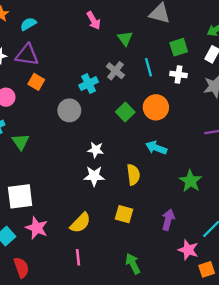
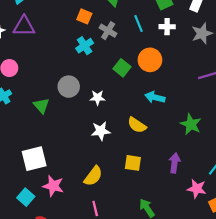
orange square: (36, 82) -> (84, 16), moved
gray circle: (69, 110) -> (69, 87), moved
green triangle: (21, 142) -> (41, 106), moved
white star: (96, 150) -> (98, 98), moved
yellow semicircle: (133, 175) -> (137, 125), turned 138

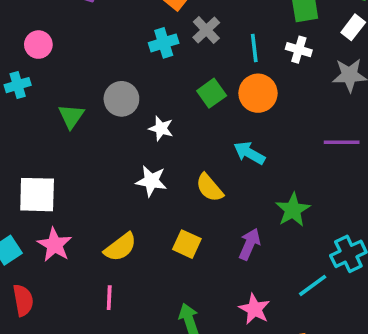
cyan line: (138, 23) -> (254, 48), moved
purple arrow: (175, 163) -> (249, 244), moved
pink star: (197, 189) -> (254, 309), moved

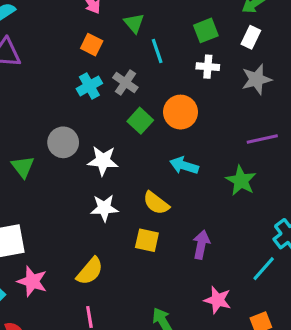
gray cross: (206, 30) -> (125, 83), moved
cyan line: (254, 48) -> (157, 51), moved
white star: (161, 128) -> (103, 161), size x1.4
green star: (293, 210) -> (241, 181), moved
yellow square: (187, 244) -> (147, 240), moved

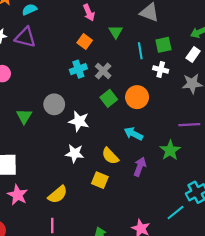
cyan line: (157, 51) -> (140, 51), moved
purple arrow: (201, 245) -> (140, 167), moved

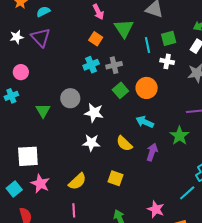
green triangle: (116, 32) -> (124, 28), size x1.5
purple triangle: (25, 37) -> (41, 38), turned 35
gray cross: (103, 71) -> (114, 65), turned 35
yellow square: (100, 180) -> (115, 178), moved

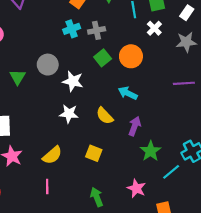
white cross: (167, 61) -> (154, 28), turned 32
green star: (179, 136) -> (151, 151), moved

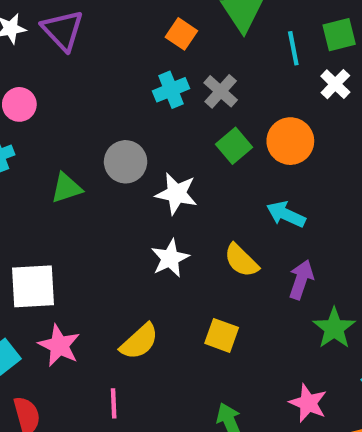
gray cross: (97, 30) -> (221, 91), turned -35
green triangle: (18, 77) -> (66, 188), turned 42
white star: (69, 114) -> (170, 258), turned -30
pink line: (47, 186) -> (114, 403), moved

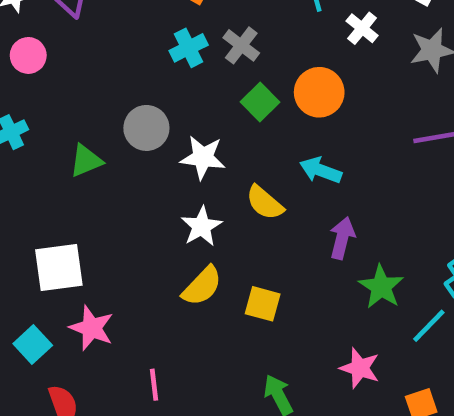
pink circle: (19, 104) -> (28, 55), moved
yellow semicircle: (241, 260) -> (265, 203), moved
yellow semicircle: (139, 342) -> (202, 286), moved

